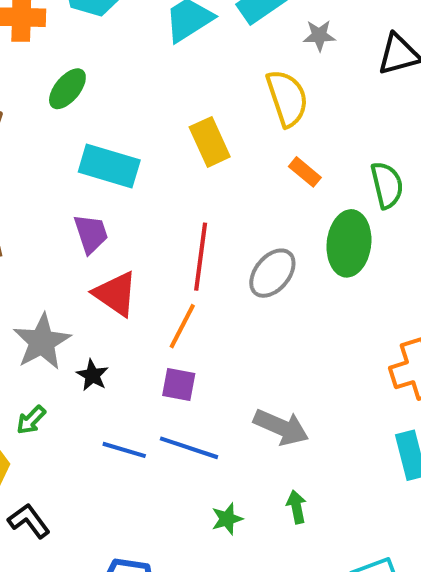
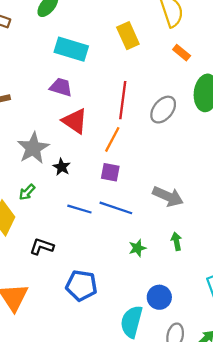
purple trapezoid: (91, 234) -> (61, 87), turned -55
black L-shape: (29, 521) -> (42, 247), moved, turned -35

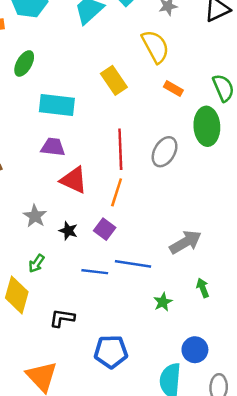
gray star: (33, 148) -> (35, 216), size x0.7
purple square: (110, 172) -> (105, 229), moved, turned 36
gray arrow: (168, 196) -> (185, 242), turned -44

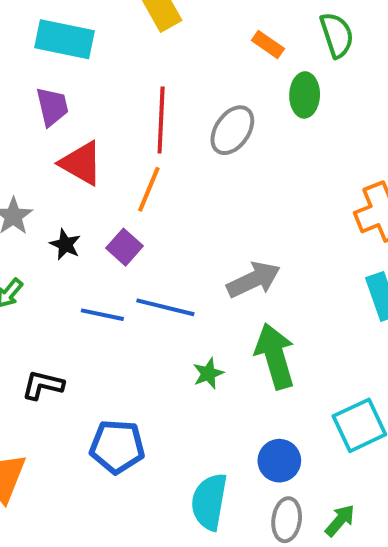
orange rectangle: (173, 88) -> (268, 44), moved
green ellipse: (207, 126) -> (305, 95), size x0.7
purple trapezoid: (53, 147) -> (52, 107), turned 65
green arrow: (203, 288) -> (275, 356), size x2.0
blue circle: (195, 350) -> (279, 461), moved

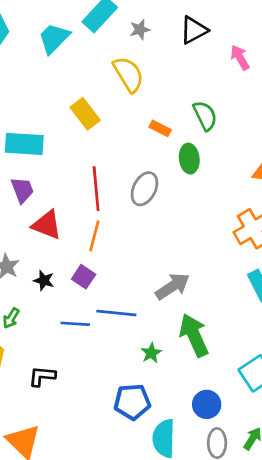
blue pentagon: (117, 447) -> (132, 402), moved

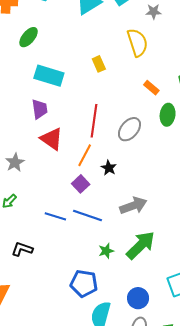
yellow rectangle: (85, 114) -> (99, 64), size x0.7
purple square: (84, 277) -> (81, 184), moved
black star: (44, 280) -> (109, 168), moved
green arrow: (194, 335) -> (141, 245), turned 56

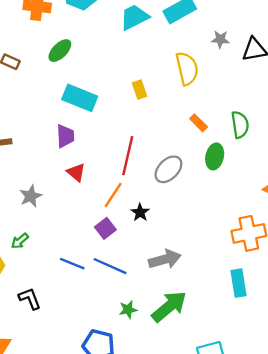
gray star: (154, 12) -> (220, 39), moved
red triangle: (52, 139) -> (76, 172), size x0.7
black L-shape: (22, 249) -> (30, 299), turned 45

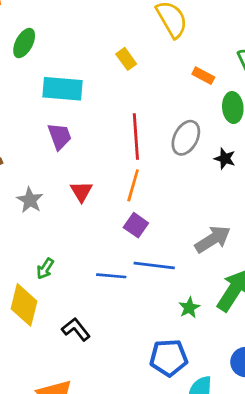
red triangle: (76, 172) -> (81, 191), moved, turned 36
gray star: (31, 196) -> (30, 200), moved
black star: (140, 212) -> (225, 159), moved

